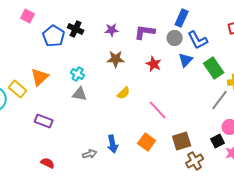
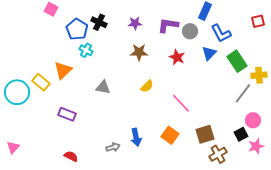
gray circle: (175, 38) -> (190, 31), moved
cyan cross: (78, 74) -> (86, 50), moved

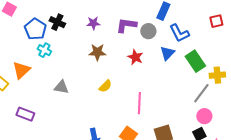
pink line: (181, 103) -> (139, 103), turned 45
pink circle: (253, 120) -> (204, 116), moved

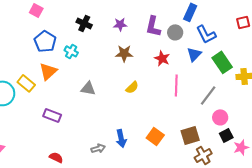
purple L-shape: (126, 25) -> (153, 26), turned -85
blue pentagon: (35, 29) -> (45, 41), moved
gray line: (201, 93) -> (208, 95), moved
pink line: (139, 103) -> (176, 85), moved
pink circle: (204, 116) -> (220, 117), moved

